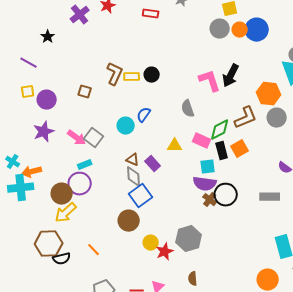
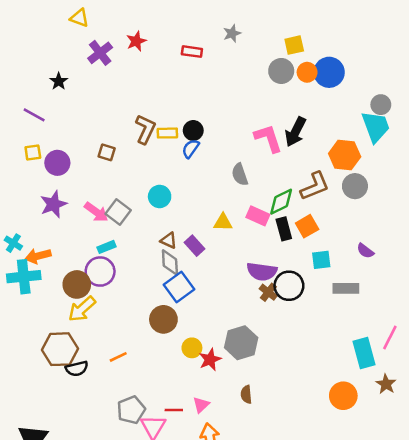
blue semicircle: (144, 115) -> (191, 149), moved
cyan square: (208, 167) -> (321, 260), moved
orange line: (94, 250) -> (118, 357), turned -72

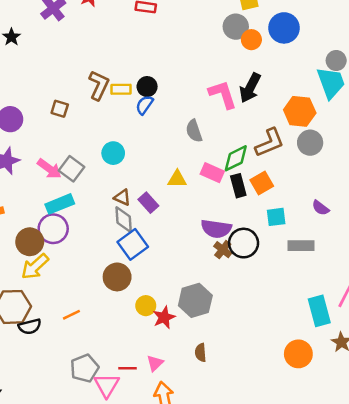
orange circle: (307, 72) -> (251, 40), moved
cyan rectangle: (107, 247) -> (60, 204), size x1.5

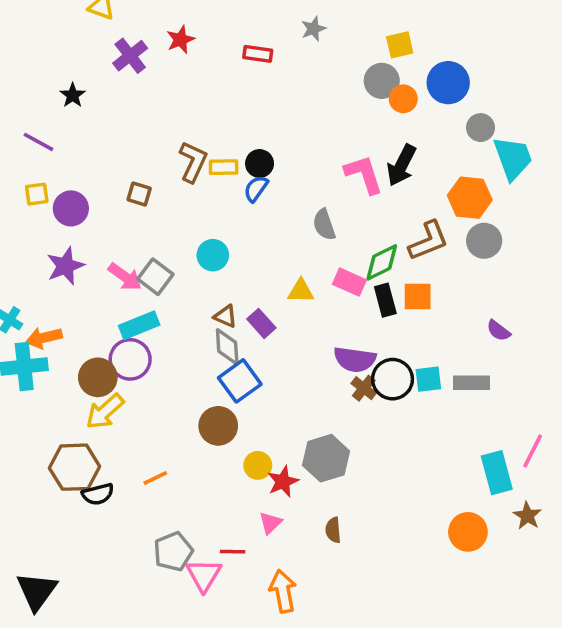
gray circle: (336, 61) -> (481, 128), moved
orange square: (262, 183) -> (418, 296), turned 30
cyan square: (276, 217) -> (428, 379), moved
pink triangle: (155, 363) -> (270, 523), moved

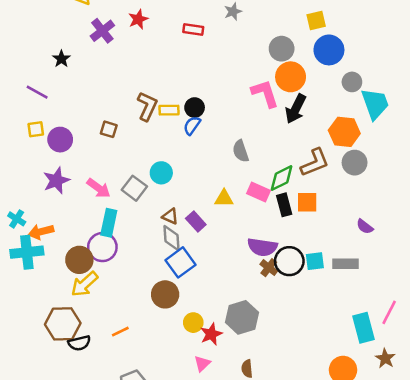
yellow square: (400, 45) -> (316, 21), moved
orange circle: (403, 99) -> (291, 77), moved, size x1.5
pink L-shape: (364, 174) -> (265, 93), moved
gray square: (155, 277) -> (134, 188), moved
cyan rectangle: (139, 325) -> (109, 223), turned -56

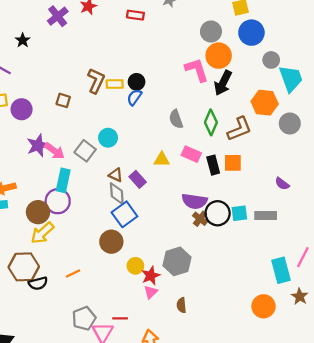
gray circle: (355, 163) -> (290, 123), moved
green diamond: (282, 178) -> (211, 122), moved, turned -40
purple star: (56, 181) -> (38, 145), moved
pink triangle: (202, 364) -> (151, 292), moved

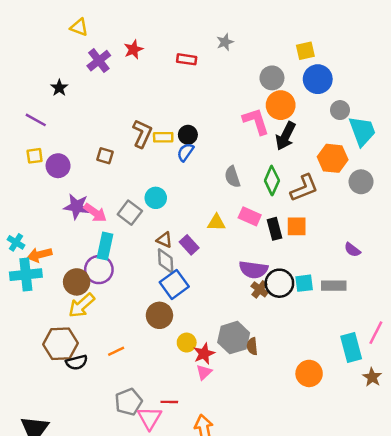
purple star: (38, 145) -> (77, 207), turned 30
brown semicircle: (181, 305) -> (252, 346), moved
orange circle: (264, 306) -> (309, 373), moved

